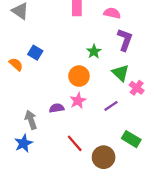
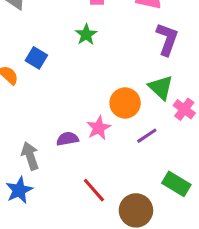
green star: (94, 52) -> (86, 35), moved
orange circle: (79, 76) -> (125, 103), moved

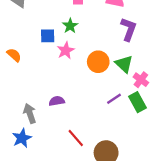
blue square: (36, 58) -> (48, 36), moved, turned -32
orange circle: (125, 103) -> (98, 62), moved
pink star: (99, 128) -> (66, 50), moved
green rectangle: (176, 184) -> (138, 102), moved, turned 30

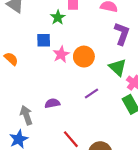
green star: (70, 26) -> (58, 17), moved
orange circle: (98, 62) -> (84, 57), moved
purple line: (114, 99) -> (92, 94), moved

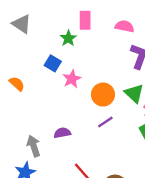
blue square: (44, 40) -> (53, 63), turned 32
orange circle: (84, 57) -> (103, 95), moved

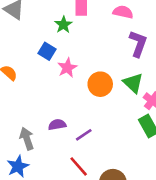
purple line: (105, 122) -> (84, 135), moved

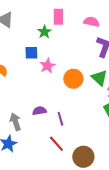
blue square: (47, 51) -> (31, 53), turned -32
purple line: (84, 135) -> (60, 119), turned -72

